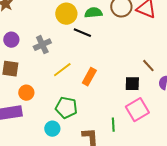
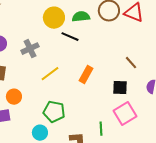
brown line: (148, 66) -> (131, 63), moved
orange rectangle: (89, 77) -> (86, 75), moved

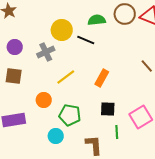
yellow circle: (54, 18) -> (62, 30), moved
black square: (120, 88) -> (108, 109), moved
orange circle: (14, 97) -> (44, 100), moved

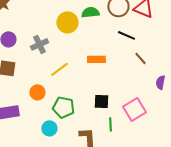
yellow circle: (62, 30) -> (67, 22), moved
black line: (86, 40) -> (126, 35), moved
orange rectangle: (102, 78) -> (96, 59), moved, turned 60

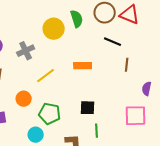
green semicircle: (90, 12) -> (77, 19), turned 78
brown line: (140, 58) -> (127, 65), turned 48
pink square: (134, 109) -> (136, 116), moved, turned 30

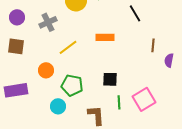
black line: (113, 42) -> (135, 13), turned 36
brown line: (127, 65) -> (153, 45), moved
pink square: (136, 116) -> (144, 99), moved, turned -30

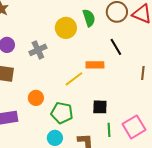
black line: (135, 13) -> (116, 47), moved
yellow line: (68, 47) -> (74, 79), moved
cyan circle: (58, 106) -> (55, 138), moved

